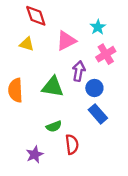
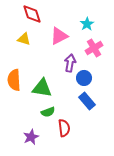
green triangle: (53, 87) -> (42, 88), moved

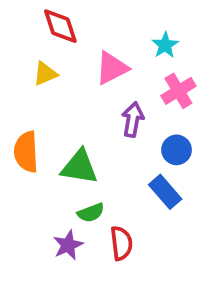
yellow triangle: (24, 39) -> (45, 74), turned -40
blue circle: (84, 78) -> (177, 150), moved
purple star: (31, 137) -> (68, 245), moved

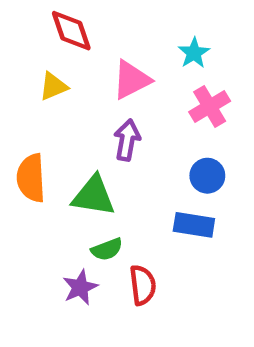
purple arrow: (133, 119) -> (127, 140), moved
blue rectangle: (165, 192) -> (194, 225), turned -40

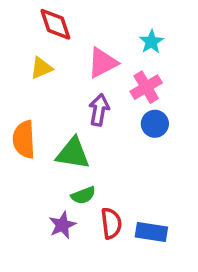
pink cross: (210, 107) -> (146, 87), moved
blue circle: (207, 176) -> (155, 124), moved
blue rectangle: (194, 225) -> (151, 232), moved

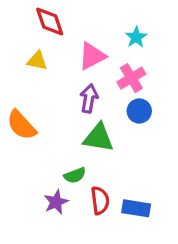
yellow triangle: (41, 68) -> (37, 61), turned 35
orange semicircle: (24, 139) -> (21, 125), turned -40
green triangle: (73, 153) -> (98, 138), moved

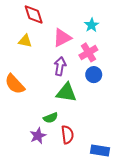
blue rectangle: (136, 208) -> (100, 150), moved

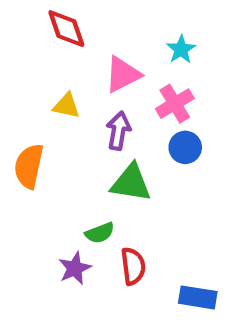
yellow triangle: (25, 41) -> (66, 106), moved
orange semicircle: (15, 84) -> (29, 166), turned 55

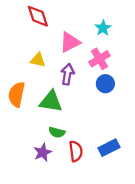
green triangle: (131, 183) -> (51, 101), moved
green semicircle: (100, 233) -> (57, 132), turned 35
blue rectangle: (198, 297) -> (109, 148), moved, turned -36

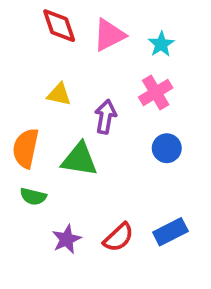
pink triangle: (70, 42) -> (109, 35), moved
blue circle: (105, 84) -> (167, 148), moved
green semicircle: (57, 132) -> (33, 196), moved
red semicircle: (76, 151) -> (118, 237), turned 54

